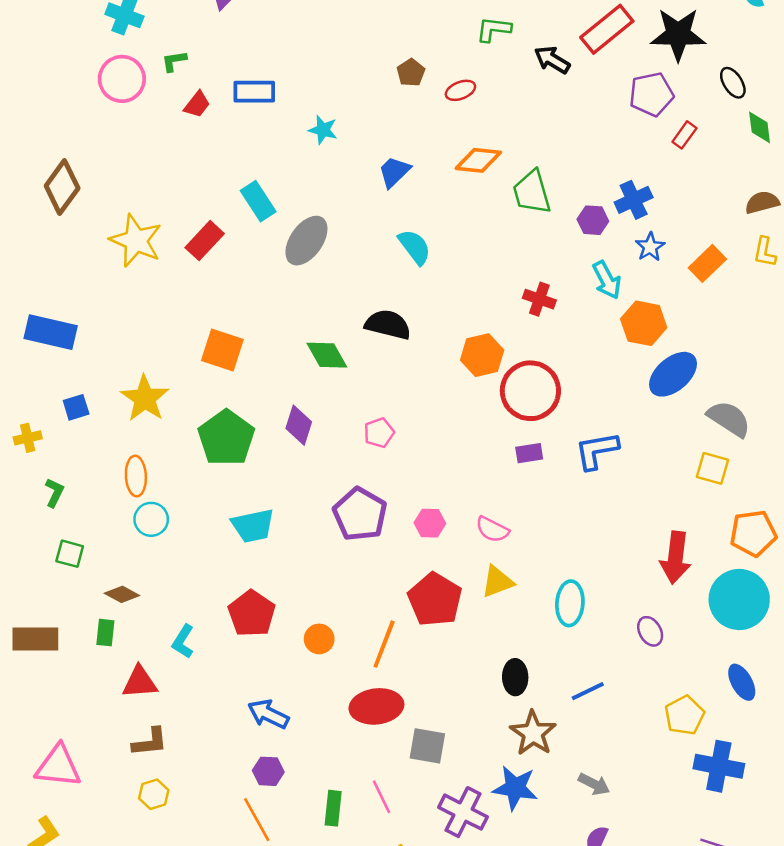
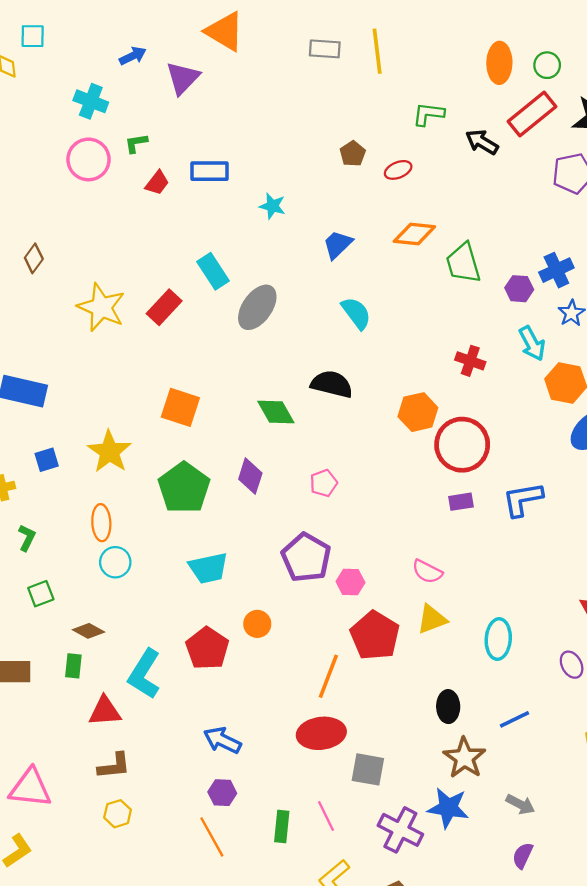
brown diamond: (62, 187) -> (34, 258), size x0.6
pink hexagon: (430, 523) -> (350, 582), moved
green square: (70, 554) -> (41, 594), turned -36
orange circle: (319, 639) -> (257, 624), moved
cyan L-shape: (183, 641) -> (144, 674), size x1.6

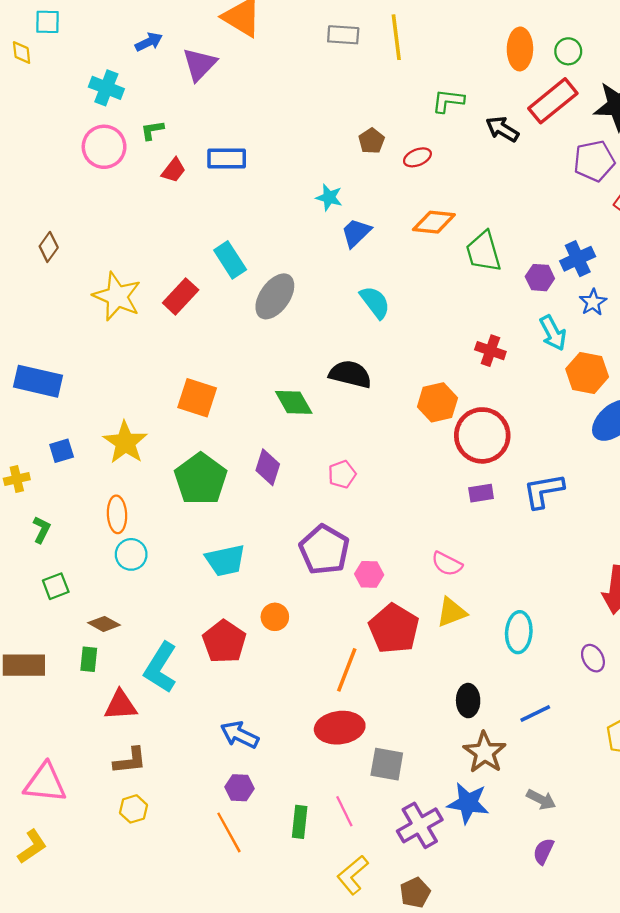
cyan star: (272, 206) -> (329, 197), moved
purple cross: (400, 830) -> (420, 825), turned 33

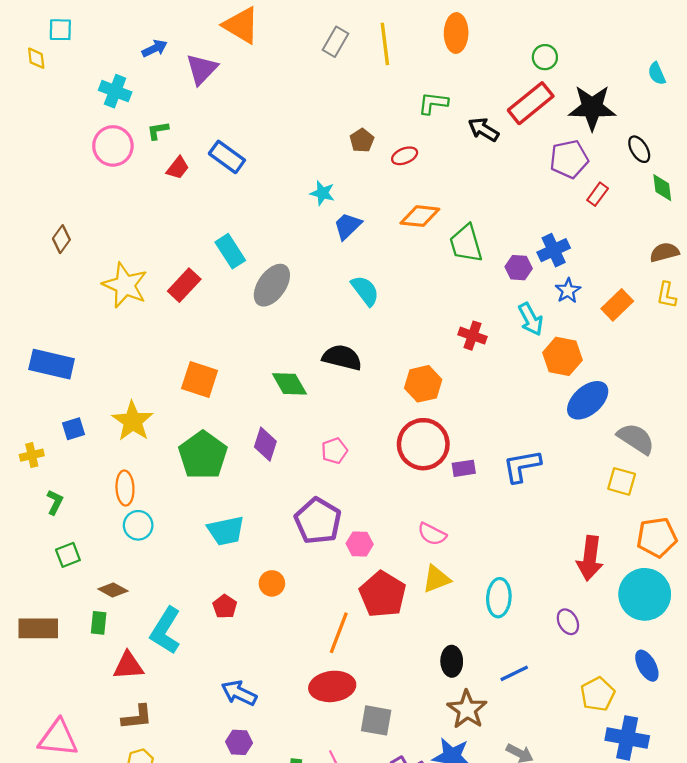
gray rectangle: (343, 35) -> (335, 42), turned -64
orange ellipse: (520, 49) -> (456, 33), moved
blue rectangle: (227, 159) -> (227, 157), turned 36
red circle: (482, 435) -> (423, 444), moved
red pentagon: (224, 642) -> (225, 606), size x0.6

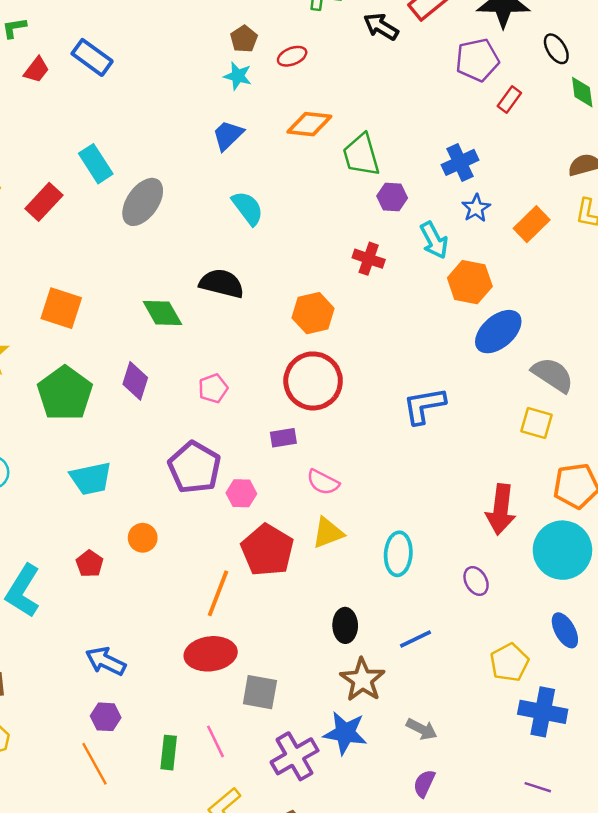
cyan star: (322, 193) -> (238, 76), moved
purple hexagon: (519, 268) -> (392, 197), moved
purple rectangle: (464, 468) -> (283, 438), moved

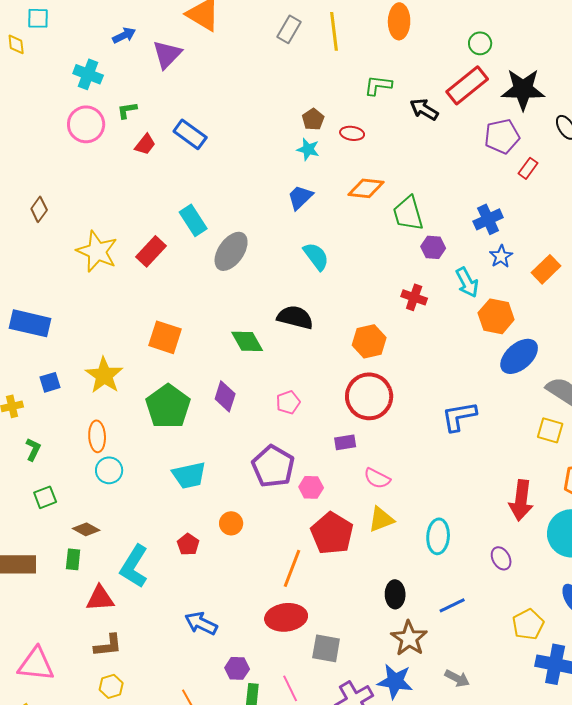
red ellipse: (292, 56) -> (352, 133), turned 30
purple hexagon: (106, 717) -> (237, 668), moved

